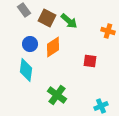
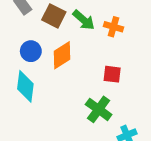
orange cross: (108, 31) -> (113, 27), moved
green cross: (57, 95) -> (99, 109), moved

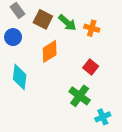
blue circle: (31, 51) -> (13, 37), moved
red square: (112, 74) -> (91, 67), turned 32

